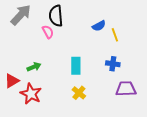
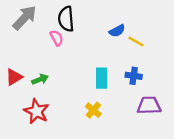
yellow line: (115, 35) -> (136, 41), turned -40
cyan rectangle: (76, 66) -> (102, 78), moved
red triangle: (12, 81) -> (14, 77), moved

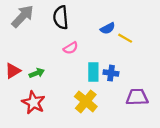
pink semicircle: (57, 38) -> (71, 48), moved, turned 88
blue cross: (134, 76) -> (111, 73), moved
yellow cross: (93, 110) -> (86, 101), size x1.5

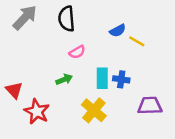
red triangle: (13, 71) -> (14, 90), moved, turned -42
green arrow: (37, 73) -> (64, 79), moved

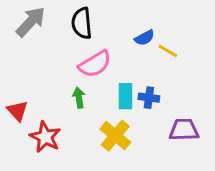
pink semicircle: (77, 52) -> (95, 64), size x1.6
green arrow: (64, 79) -> (79, 98), turned -77

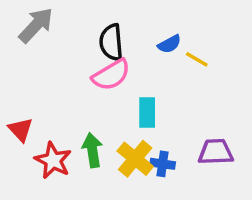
black semicircle: (82, 23) -> (111, 42), moved
green arrow: (79, 98) -> (92, 150), moved, size x1.4
blue cross: (149, 98) -> (163, 164), moved

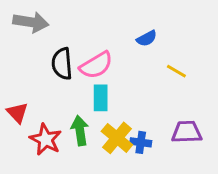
gray arrow: (36, 25) -> (31, 22), turned 56
black semicircle: (111, 42) -> (62, 64), moved
yellow line: (197, 59) -> (176, 71), moved
cyan rectangle: (147, 113) -> (101, 98), moved

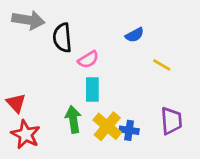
black semicircle: (62, 64) -> (62, 38), moved
pink semicircle: (96, 65) -> (88, 59), size x0.7
purple trapezoid: (187, 132) -> (171, 121), turned 88
red star: (46, 139) -> (26, 134), moved

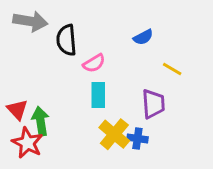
green arrow: (73, 119) -> (40, 121), moved
purple trapezoid: (171, 121) -> (153, 104), moved

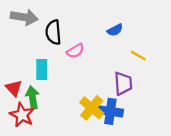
cyan rectangle: (98, 95) -> (42, 70), moved
blue cross: (137, 139) -> (110, 111), size x1.5

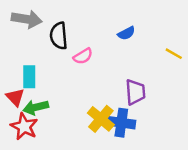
yellow line: (138, 56) -> (174, 54), moved
cyan rectangle: (42, 70) -> (29, 77), moved
green arrow: (32, 97) -> (36, 107), turned -95

